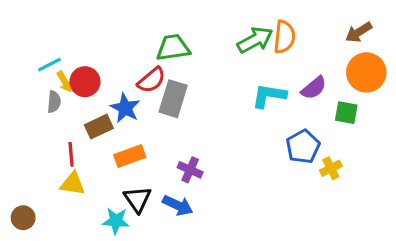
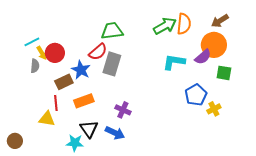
brown arrow: (359, 32) -> (220, 21), moved
orange circle: (366, 72) -> (214, 45), moved
red line: (71, 154) -> (56, 103), moved

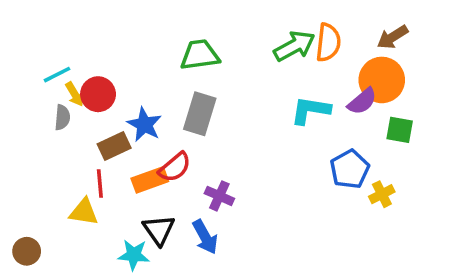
red semicircle: (98, 52) -> (175, 167), moved
blue arrow: (115, 133) -> (205, 237), turned 36

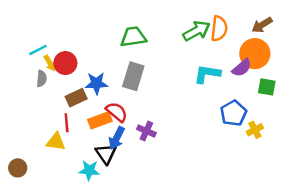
blue star: (144, 125) -> (96, 83), turned -30
red semicircle: (175, 167) -> (117, 112), turned -100
blue arrow: (205, 237) -> (117, 138), moved, turned 55

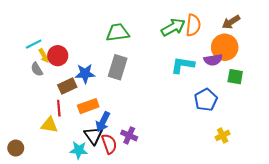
purple semicircle: (242, 68) -> (213, 60), turned 30
gray semicircle: (42, 79) -> (37, 69), turned 144
red semicircle: (117, 112) -> (109, 144), moved, turned 30
yellow cross: (255, 130) -> (223, 135), moved
purple cross: (146, 131) -> (129, 135), moved

